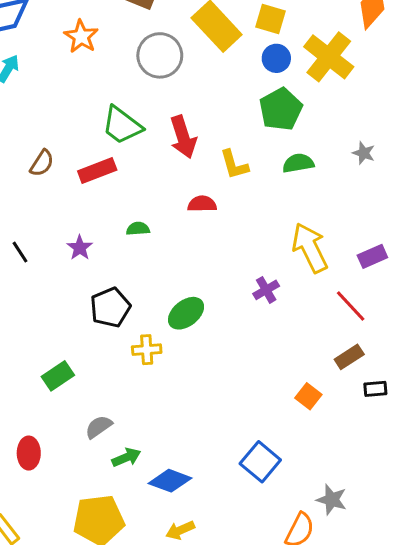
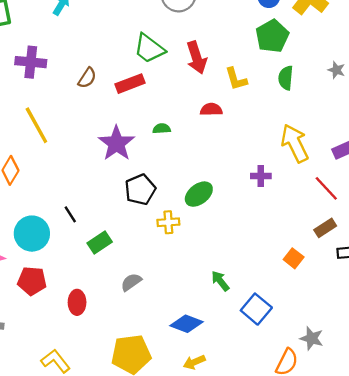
green semicircle: (298, 163) -> (286, 78), turned -75
purple star: (80, 248) -> (116, 143), size x1.8
black line: (20, 252) -> (70, 214), moved
purple cross: (266, 290) -> (261, 176), turned 30
green arrow: (126, 457) -> (220, 281), moved, turned -105

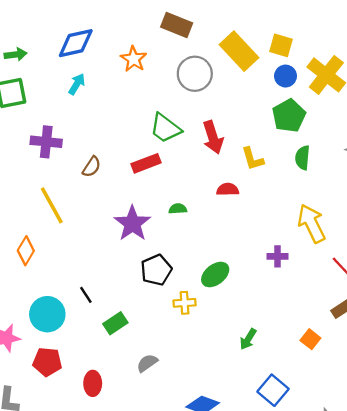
brown semicircle: (87, 78) -> (92, 167), moved
green arrow: (220, 281) -> (248, 339), moved, turned -110

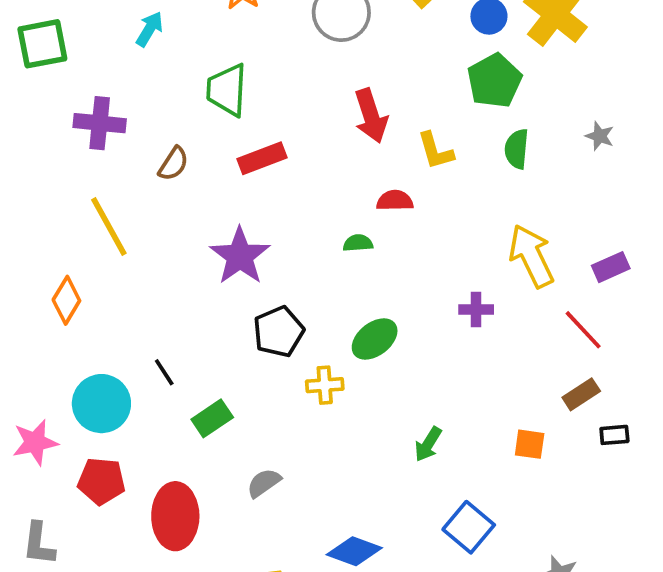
green trapezoid: (165, 128) -> (227, 90), moved, turned 56
green semicircle: (178, 209) -> (358, 243), moved
orange square: (310, 339) -> (530, 444), turned -30
red ellipse: (93, 383) -> (175, 516), size x1.6

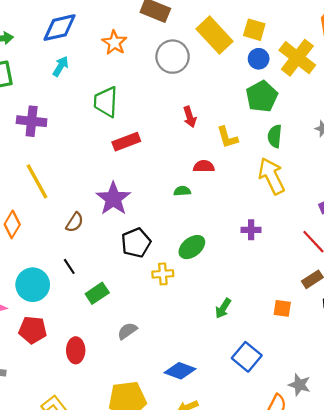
red arrow: (371, 116) -> (190, 117), size x0.7
brown semicircle: (173, 164) -> (75, 222), moved
yellow arrow: (531, 256) -> (271, 176), moved
red ellipse: (175, 516) -> (76, 350), size x0.7

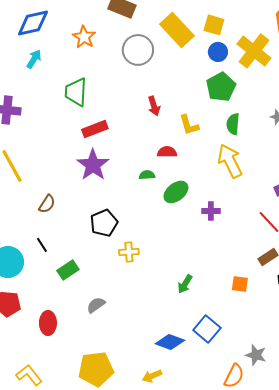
purple star: (113, 199) -> (93, 165), moved
green ellipse: (192, 247) -> (176, 192), moved
blue diamond: (180, 371) -> (170, 342), moved

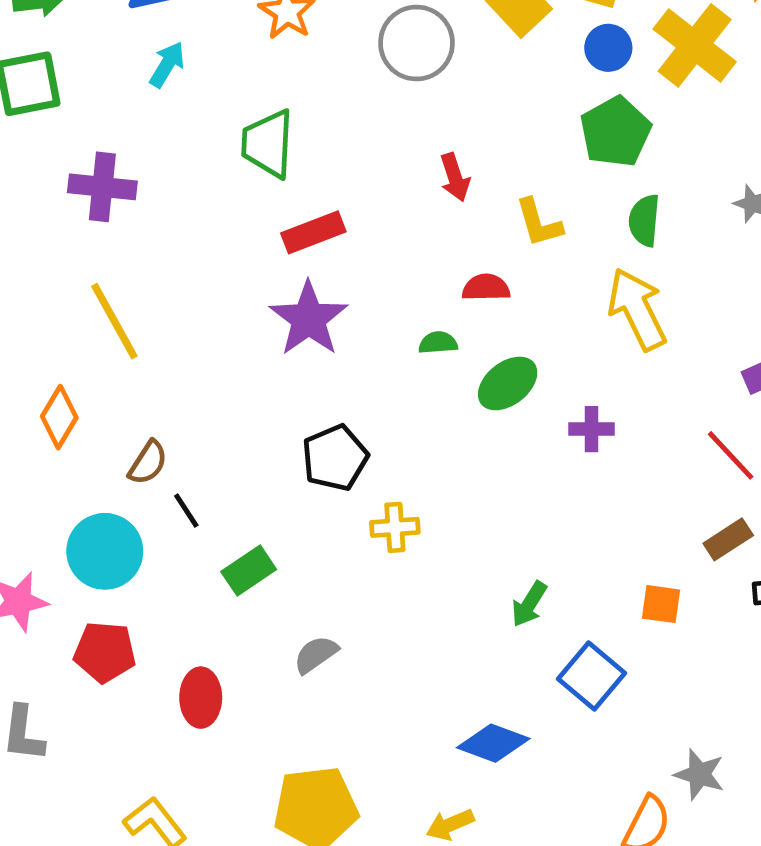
brown semicircle: (47, 204) -> (148, 463), moved
blue square: (207, 329) -> (592, 676), moved

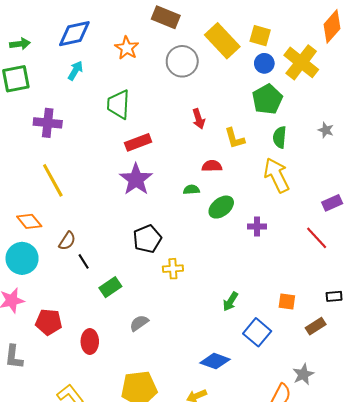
orange diamond: (59, 417) -> (29, 221), turned -70
brown rectangle: (728, 539) -> (316, 326), moved
cyan circle: (105, 551) -> (22, 258), moved
gray star: (699, 774) -> (303, 374), turned 30

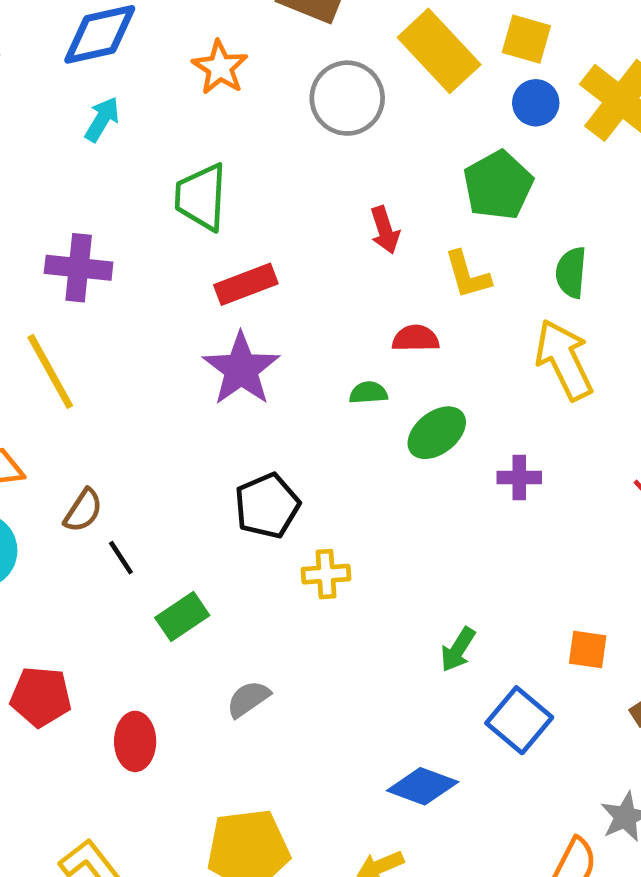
green pentagon: (267, 99) -> (498, 185), moved
purple cross: (48, 123) -> (79, 268), moved

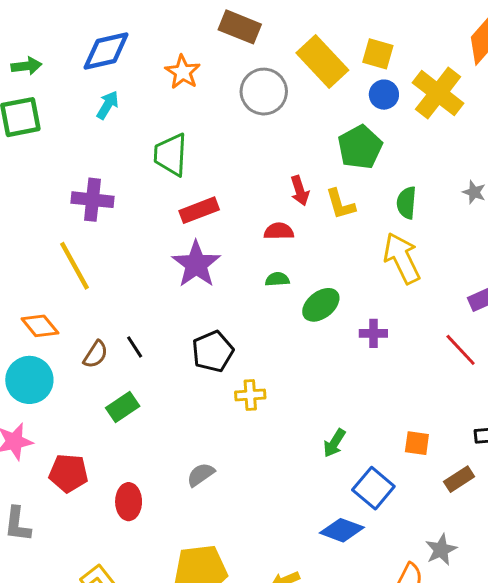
red arrow: (385, 230) -> (300, 191), moved
red semicircle: (416, 338) -> (279, 231), moved
black line: (121, 558) -> (135, 347), moved
green rectangle: (182, 617) -> (123, 407), moved
blue diamond: (423, 786) -> (342, 530), moved

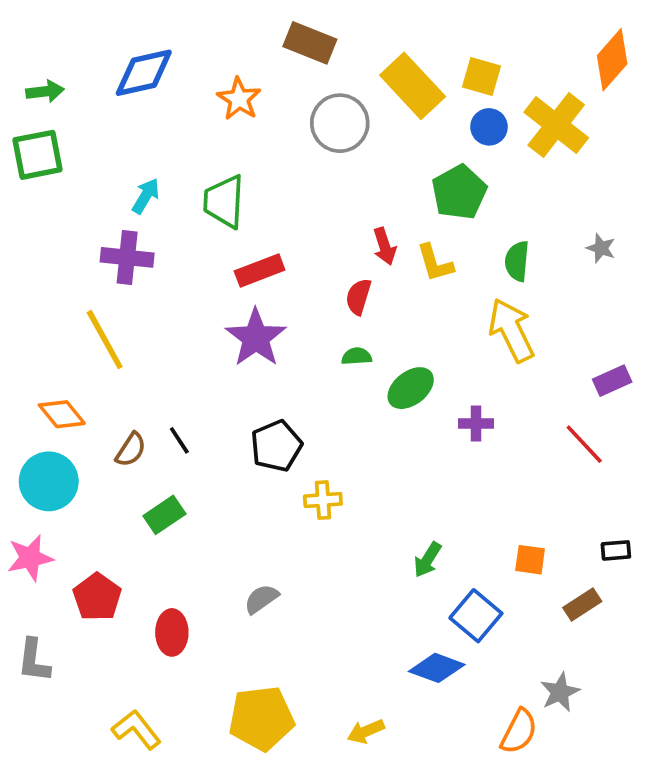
cyan arrow: (108, 105) -> (146, 196), moved
red semicircle: (279, 231) -> (358, 297), turned -72
red pentagon: (68, 473) -> (97, 597), turned 30

